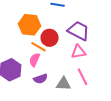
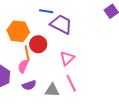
purple trapezoid: (78, 31) -> (61, 24), moved
orange line: (38, 47) -> (27, 53), turned 49
pink triangle: (78, 52) -> (67, 58), turned -35

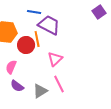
orange line: (27, 53) -> (37, 39), moved
purple semicircle: (29, 85) -> (17, 86), turned 56
gray triangle: (52, 90) -> (40, 91), turned -35

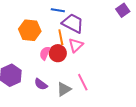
red circle: (26, 45) -> (58, 53), moved
pink triangle: (55, 59) -> (76, 45), moved
pink semicircle: (11, 67) -> (45, 53), moved

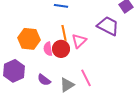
purple trapezoid: (73, 23) -> (108, 26), moved
orange hexagon: (30, 30) -> (29, 39), moved
pink semicircle: (45, 53) -> (48, 49), turned -32

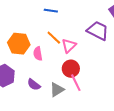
orange line: (64, 33) -> (54, 38), turned -35
red circle: (61, 49) -> (71, 69), moved

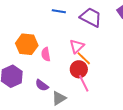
purple trapezoid: (98, 31) -> (91, 17), moved
orange line: (54, 38) -> (84, 58), moved
gray triangle: (57, 90) -> (59, 98), moved

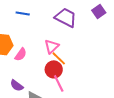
blue line: (59, 11) -> (23, 13), moved
pink semicircle: (46, 54) -> (21, 54), turned -136

